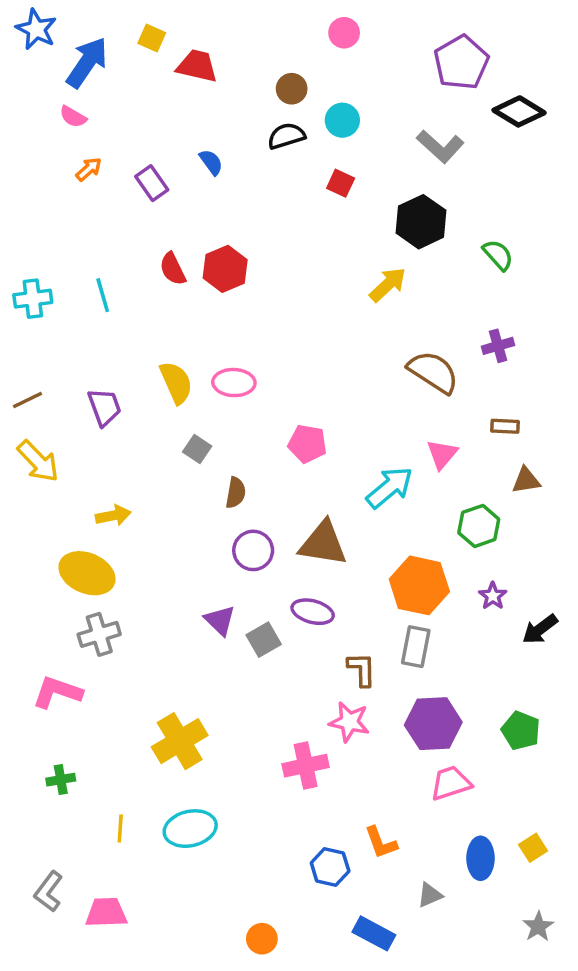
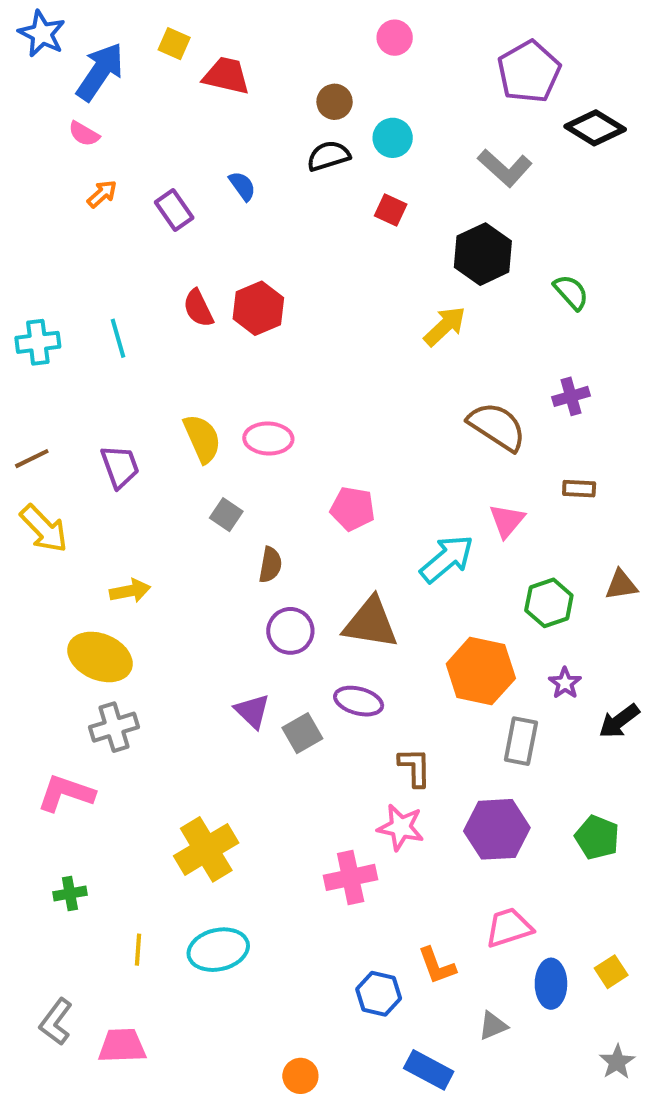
brown triangle: (526, 480) -> (621, 585), moved
gray rectangle: (416, 647) -> (521, 741), moved
pink trapezoid: (451, 783) -> (509, 928), moved

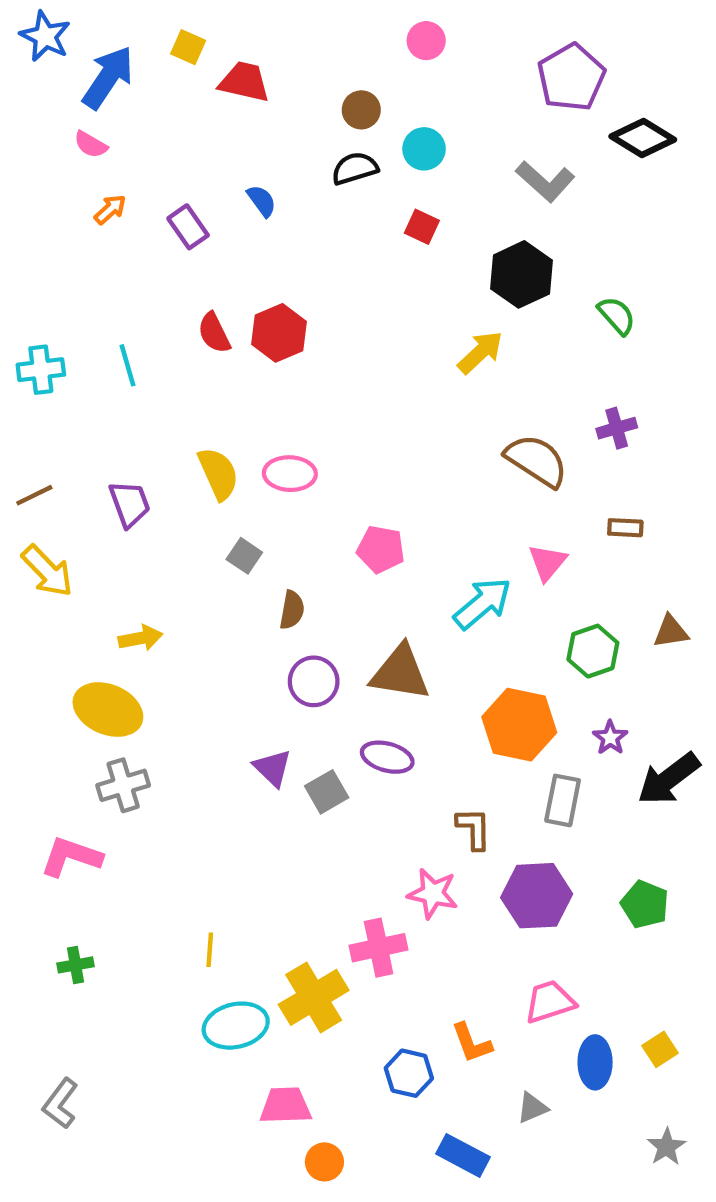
black arrow: (619, 721) -> (669, 779), size x1.4
brown L-shape: (415, 767) -> (474, 829), moved
yellow cross: (206, 849) -> (314, 997), moved
yellow line: (138, 950) -> (210, 950), moved
pink trapezoid: (122, 1046) -> (285, 1106), moved

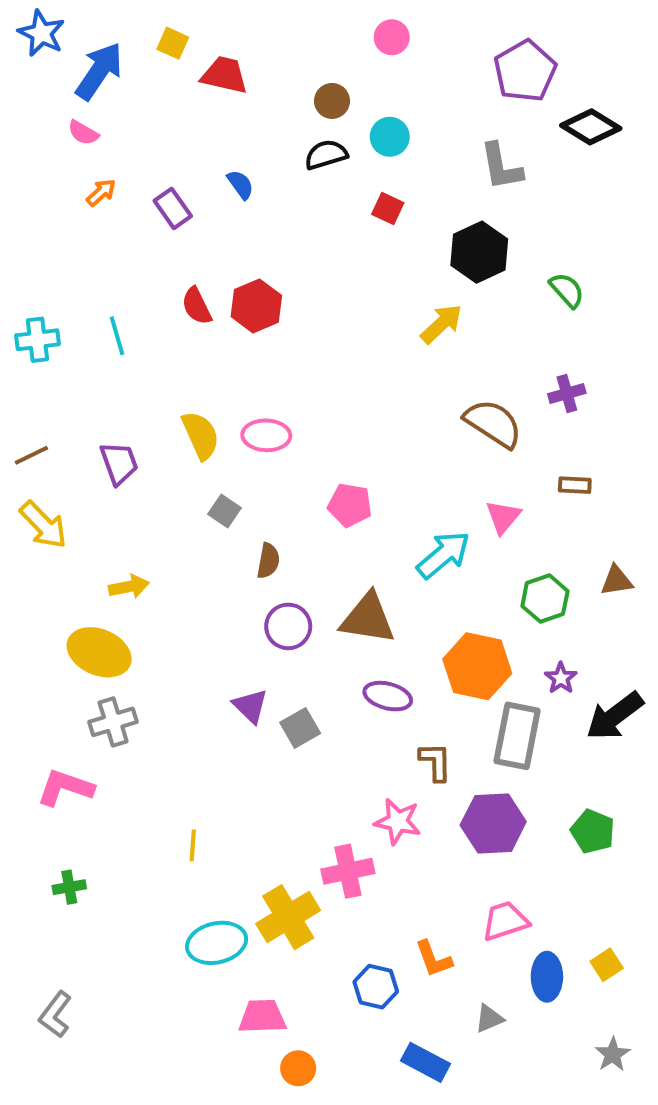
gray L-shape: (545, 181) -> (501, 167), turned 38
purple ellipse: (387, 757) -> (388, 696), moved
gray rectangle: (563, 800) -> (517, 736), size x1.4
yellow line: (210, 950) -> (193, 845), moved

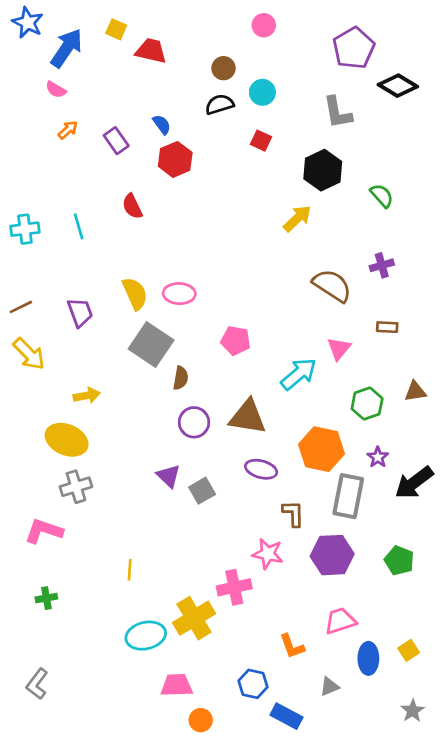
red hexagon: (256, 306) -> (175, 159), moved
gray square: (225, 511) -> (151, 345), size x2.0
blue hexagon: (376, 987) -> (253, 684), moved

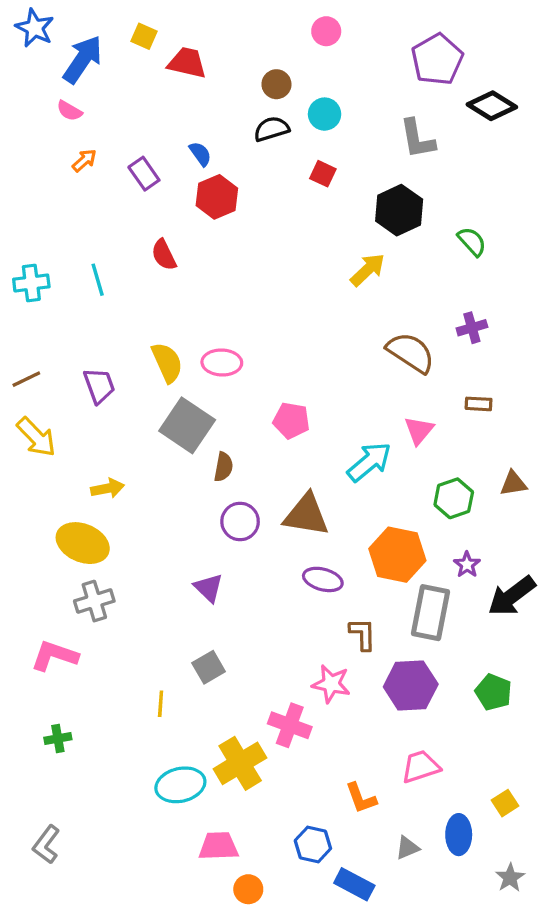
gray square: (202, 491) -> (209, 667), moved
pink cross: (234, 587) -> (290, 725), turned 32
blue ellipse: (368, 658) -> (459, 835), moved

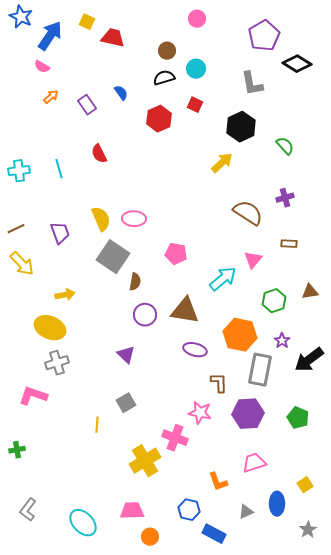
red hexagon: (217, 197) -> (159, 119), moved
green cross: (58, 738) -> (17, 450), moved
cyan ellipse: (180, 785) -> (83, 523), moved, turned 60

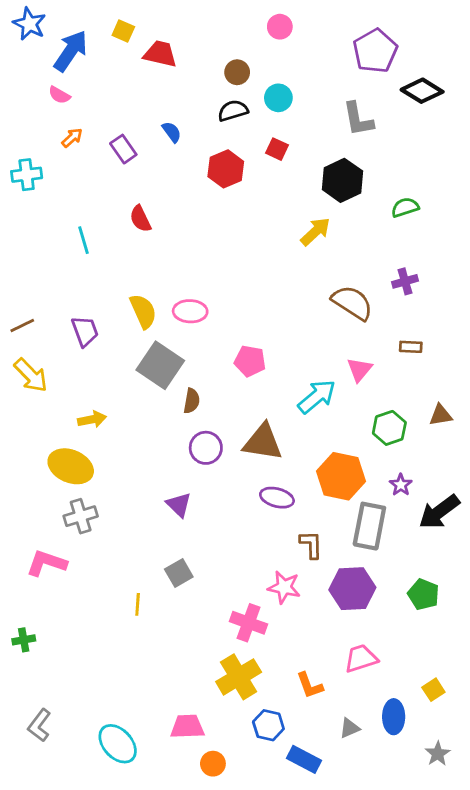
green semicircle: (285, 146) -> (405, 207), turned -66
cyan cross: (19, 171) -> (27, 175), moved
yellow cross: (145, 461) -> (239, 677), moved

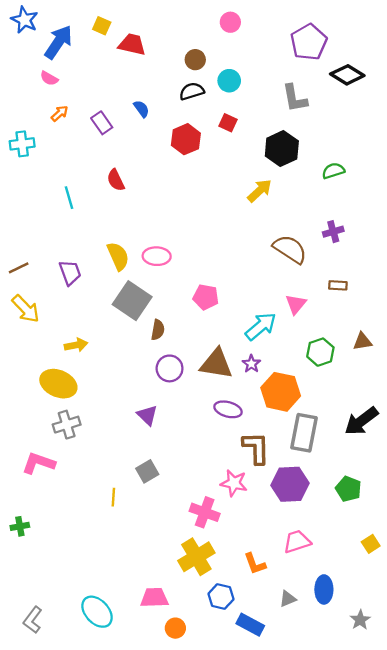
purple star: (401, 485) -> (251, 364), moved
brown L-shape: (311, 545) -> (256, 448), size x1.4
yellow square: (433, 690) -> (371, 544), moved
gray L-shape: (39, 725) -> (33, 620), moved

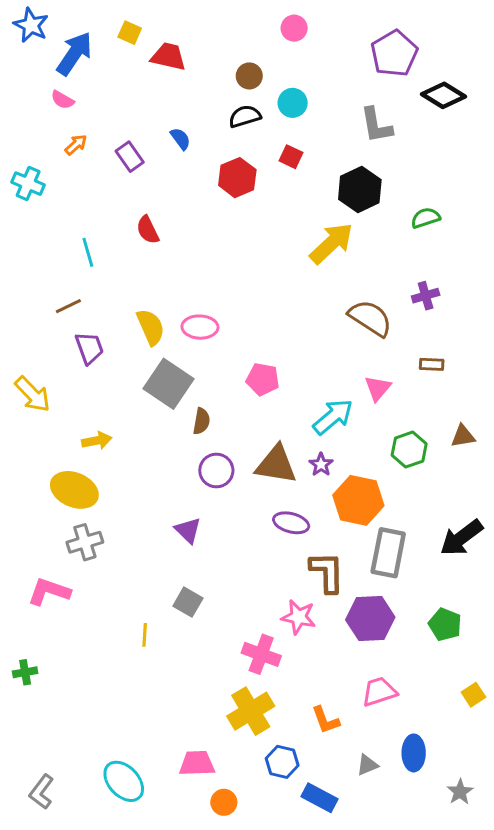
cyan cross: (22, 144) -> (28, 184), turned 30
yellow arrow: (260, 191) -> (331, 243), size x1.4
brown line: (19, 268) -> (68, 306), moved
gray square: (147, 471) -> (188, 602), turned -30

